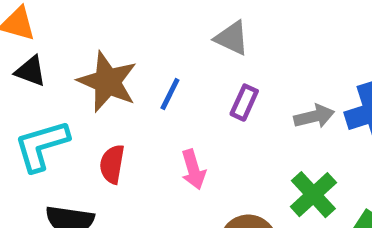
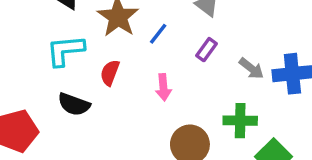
gray arrow: (314, 116) -> (251, 68), turned 40
green cross: (313, 195) -> (240, 121), turned 32

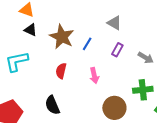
cyan L-shape: (65, 50) -> (17, 61), moved
black semicircle: (74, 104) -> (52, 105), moved, turned 54

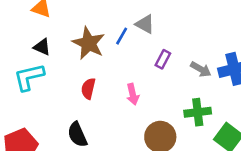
gray triangle: (114, 23) -> (145, 24), moved
black triangle: (31, 30) -> (42, 47), moved
blue line: (87, 44) -> (122, 36), moved

